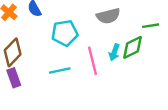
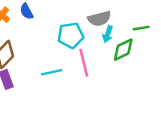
cyan pentagon: (65, 33) -> (71, 35), moved
cyan arrow: (114, 52) -> (108, 34), moved

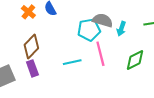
gray semicircle: (99, 19) -> (103, 20), moved, turned -150
green diamond: (123, 50) -> (135, 60), moved

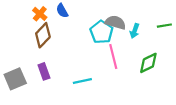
cyan pentagon: (89, 30) -> (102, 32), turned -30
brown diamond: (31, 46) -> (43, 35), moved
cyan line: (72, 62) -> (82, 81), moved

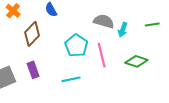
orange cross: (40, 14) -> (13, 11), moved
cyan pentagon: (102, 32) -> (76, 46), moved
green diamond: (148, 63) -> (136, 61), turned 45

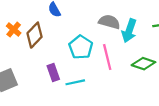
orange cross: (13, 11) -> (14, 30), moved
cyan arrow: (123, 30) -> (129, 31), size x1.5
purple rectangle: (33, 70) -> (53, 72), moved

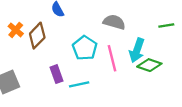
cyan arrow: (129, 31) -> (137, 50), moved

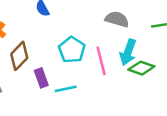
gray semicircle: (114, 22) -> (117, 19), moved
brown diamond: (37, 36) -> (19, 56), moved

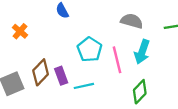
brown diamond: (19, 56) -> (41, 72), moved
green diamond: (141, 68) -> (140, 92), moved, turned -65

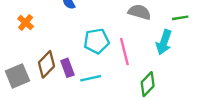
cyan pentagon: (90, 49) -> (96, 41), turned 30
cyan arrow: (142, 52) -> (164, 42), moved

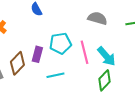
cyan arrow: (164, 42) -> (106, 56), moved, turned -60
purple rectangle: (67, 68) -> (37, 54), moved, turned 35

